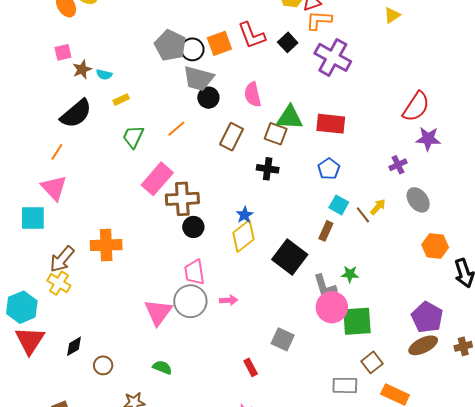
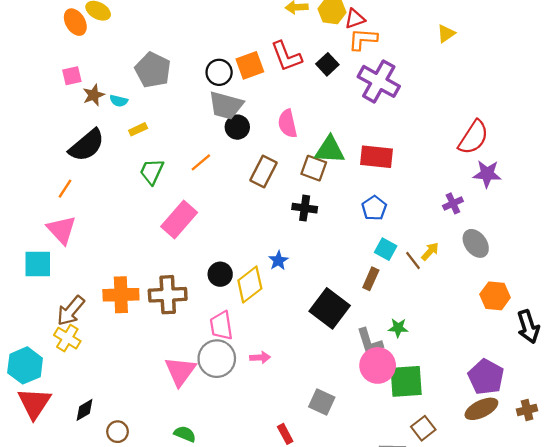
gray pentagon: (170, 45) -> (153, 70), moved
brown cross: (182, 199) -> (168, 295), moved
yellow diamond: (244, 236) -> (250, 284), moved

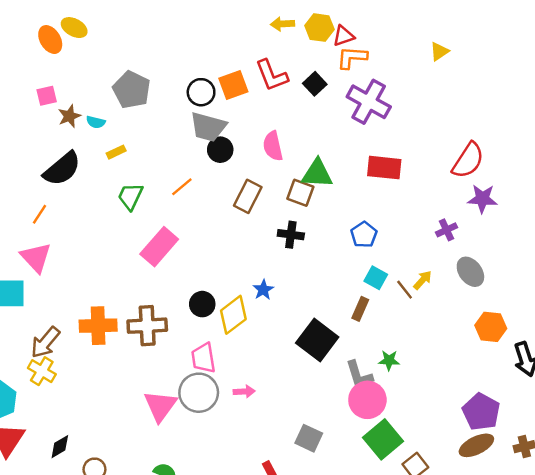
red rectangle: (376, 157) -> (384, 168), moved
green square: (406, 381) -> (383, 439), moved, turned -36

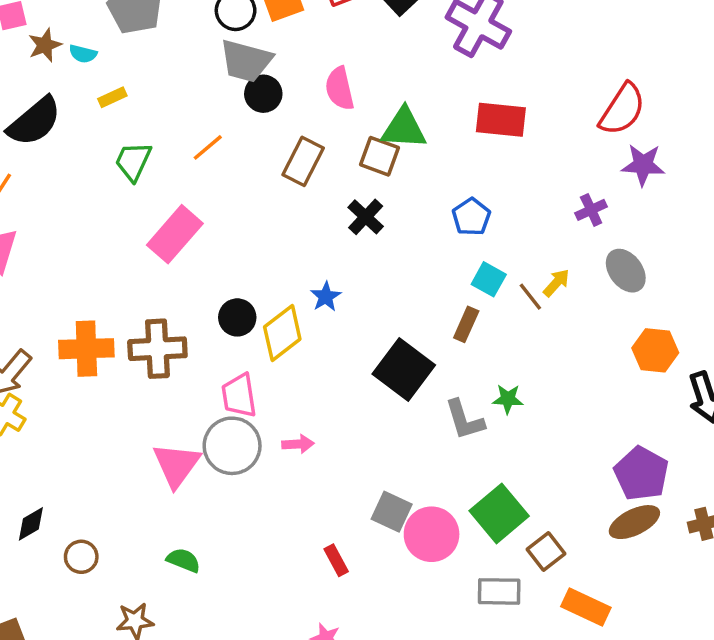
black cross: (291, 235) -> (366, 217), turned 35
pink circle: (367, 400) -> (432, 534), moved

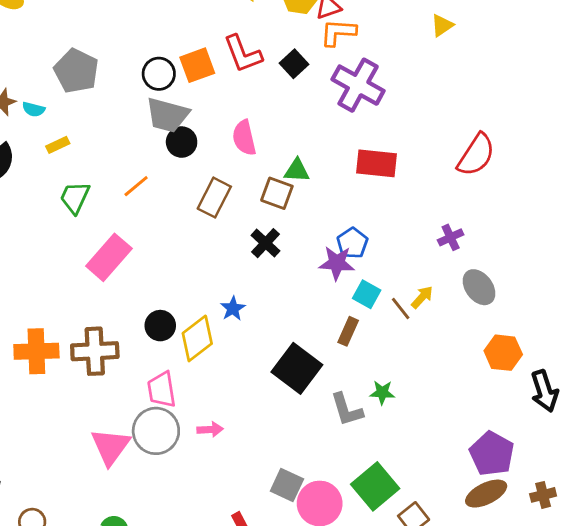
green triangle: (404, 128) -> (297, 170), size x0.7
purple star: (643, 165) -> (337, 263), moved

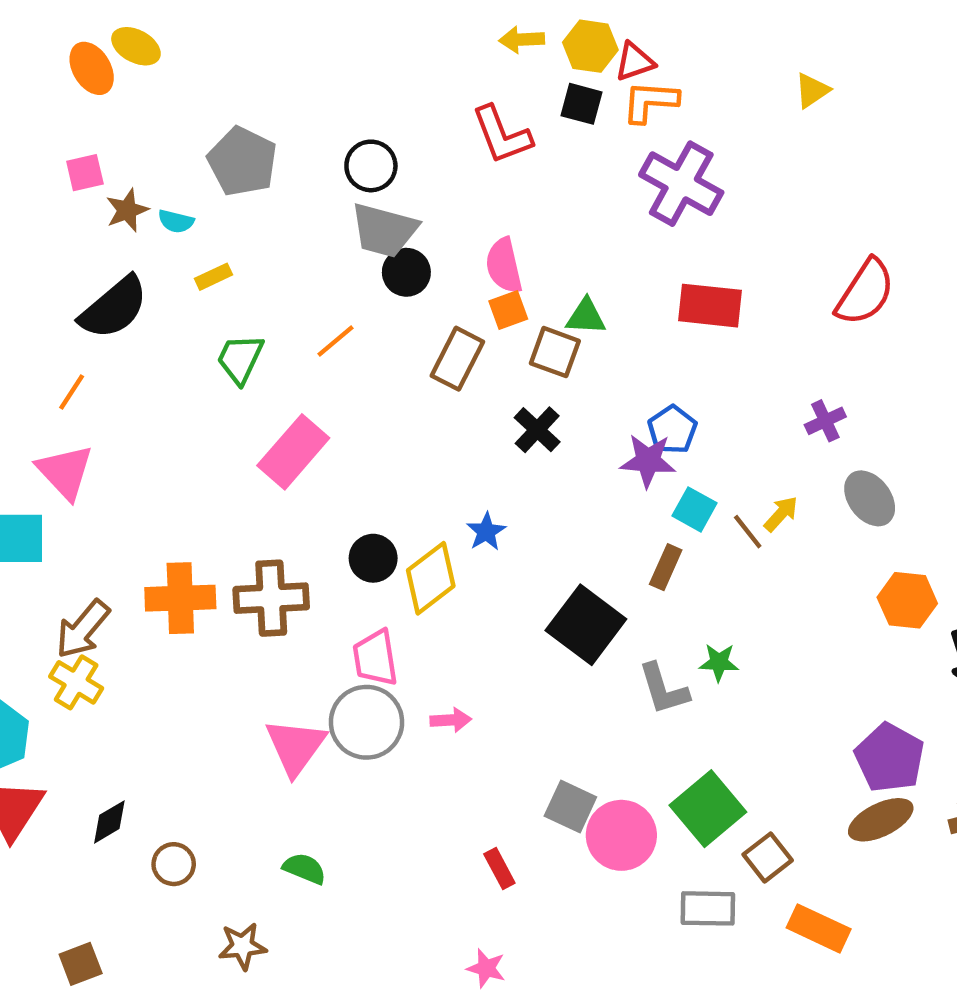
black square: (294, 64) -> (581, 104), moved, turned -32
orange square: (197, 65) -> (508, 310), moved, size x0.7

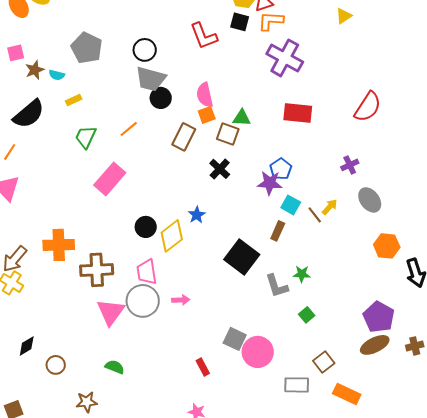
brown cross: (271, 598) -> (97, 270), moved
green square: (708, 809) -> (307, 315), moved, size x0.5

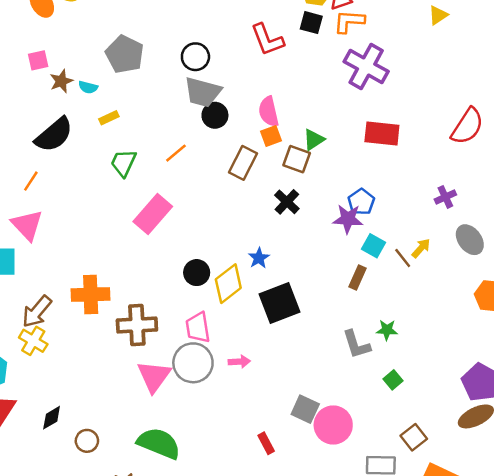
green triangle: (242, 118) -> (314, 140), turned -36
black square: (242, 257) -> (280, 303), moved, turned 32
green semicircle: (115, 367) -> (159, 443), size x1.8

